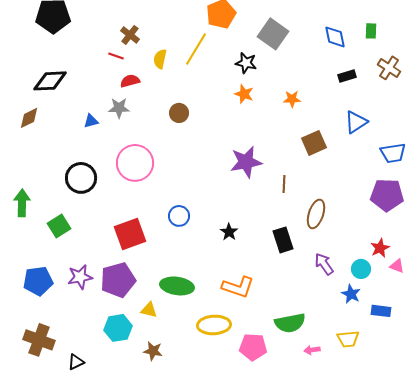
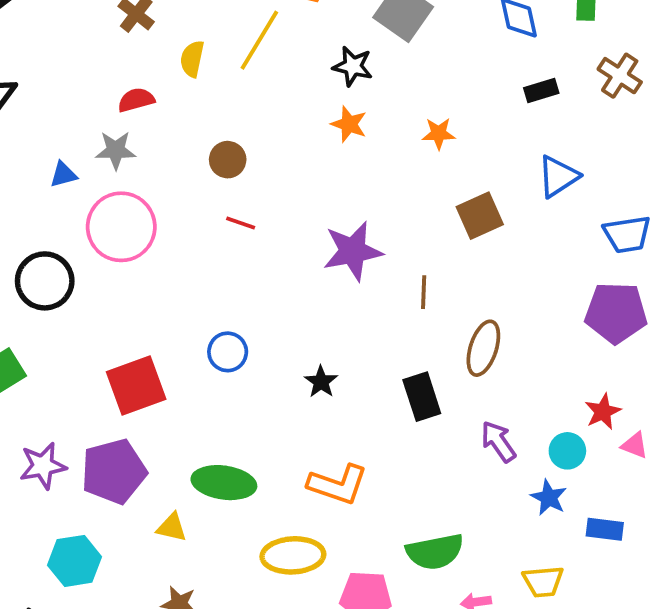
red line: (116, 56) -> (241, 223), moved
pink circle: (135, 163) -> (121, 227), moved
cyan hexagon: (118, 328) -> (75, 561), moved

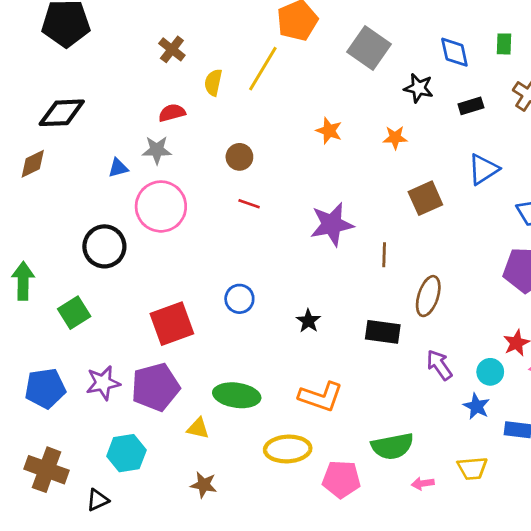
black star: (353, 66) -> (419, 88), moved
black rectangle: (422, 397) -> (383, 332), turned -64

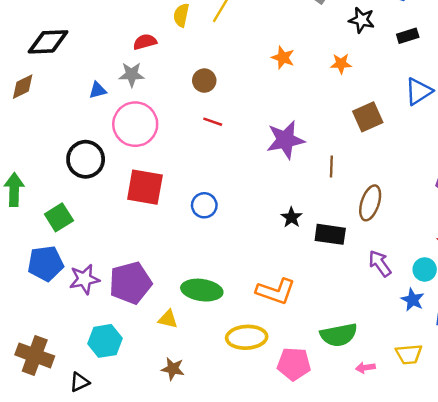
black star: (308, 321) -> (291, 217), moved
red square: (172, 324) -> (145, 187), moved, turned 30
blue pentagon: (45, 388) -> (46, 263), moved

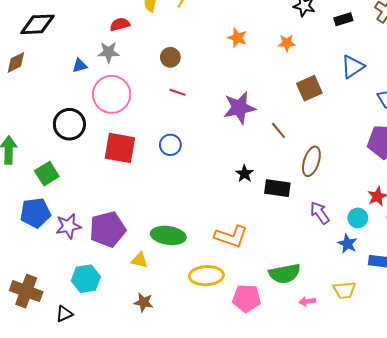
brown line: (331, 167) -> (278, 130), turned -42
blue circle: (204, 205) -> (170, 145), moved

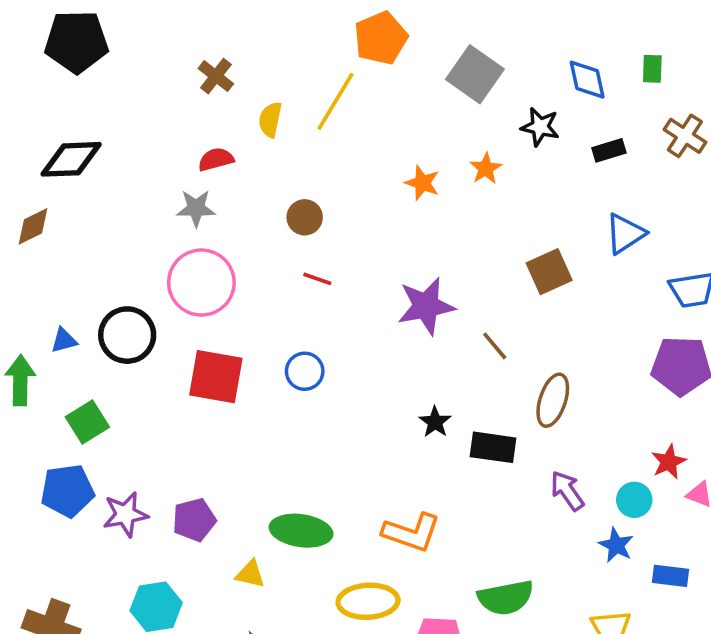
orange star: (287, 43) -> (486, 168), moved, turned -30
blue triangle: (80, 66) -> (64, 340), moved
purple pentagon: (108, 229) -> (194, 520), size x0.7

